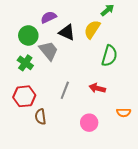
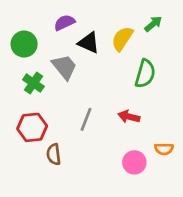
green arrow: (107, 10) -> (153, 24), moved
green circle: (28, 35) -> (24, 44), moved
pink circle: (89, 123) -> (134, 162), moved

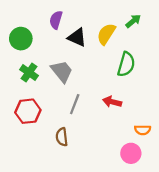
purple semicircle: (64, 23) -> (56, 20), turned -48
gray trapezoid: (64, 67) -> (62, 71), moved
brown semicircle: (54, 154) -> (62, 137), moved
pink circle: (134, 162) -> (131, 153), moved

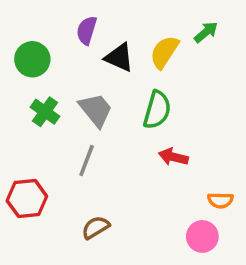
green semicircle: (126, 64) -> (157, 110), moved
gray line: (75, 104) -> (87, 161), moved
red hexagon: (28, 111) -> (27, 199), moved
brown semicircle: (62, 137) -> (96, 227), moved, turned 66

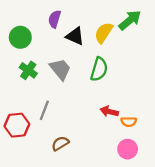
green arrow: (206, 32) -> (130, 20), size x1.5
red arrow: (173, 157) -> (109, 111), moved
gray line: (87, 161) -> (44, 110), moved
orange semicircle: (220, 200) -> (129, 122), moved

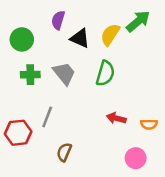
green cross: (28, 70) -> (30, 75), turned -36
orange semicircle: (129, 122) -> (149, 124), moved
brown semicircle: (60, 143) -> (64, 152), turned -36

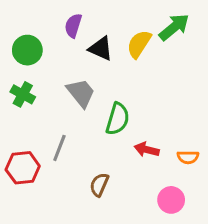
green semicircle: (105, 73) -> (118, 119), moved
green cross: (30, 75) -> (23, 94), moved, turned 30
brown semicircle: (64, 152) -> (99, 185), moved

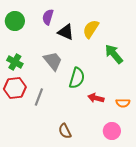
green arrow: (174, 27) -> (114, 54), moved, turned -90
green circle: (27, 50) -> (15, 21), moved
red hexagon: (23, 168) -> (15, 88), moved
brown semicircle: (99, 185) -> (65, 131), moved, turned -49

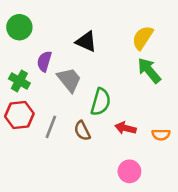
purple semicircle: (48, 17) -> (44, 61), moved
yellow semicircle: (91, 29) -> (143, 38), moved
brown semicircle: (65, 131) -> (82, 131), moved
pink circle: (112, 131) -> (129, 171), moved

